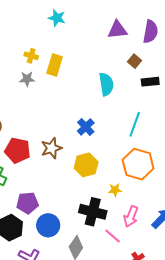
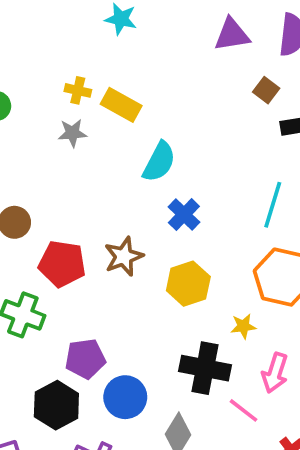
yellow rectangle: (55, 65) -> (121, 105), turned -75
cyan semicircle: (106, 84) -> (159, 162), moved, turned 40

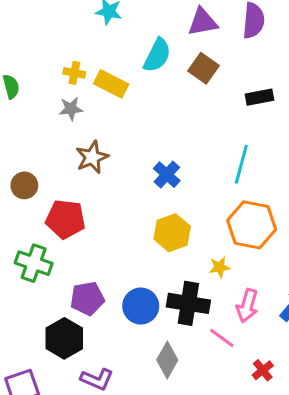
brown square: (266, 90) -> (204, 68), moved, size x1.4
cyan semicircle: (159, 162) -> (157, 55), moved
brown star: (124, 256) -> (92, 157), moved
blue circle: (125, 397) -> (141, 306), moved

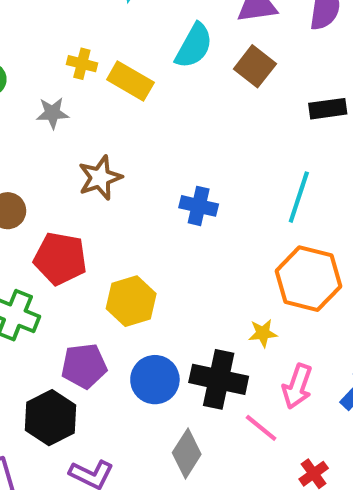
gray star: (71, 109) -> (52, 113), moved
blue cross: (167, 175) -> (199, 206), turned -32
yellow hexagon: (172, 233) -> (131, 301), moved

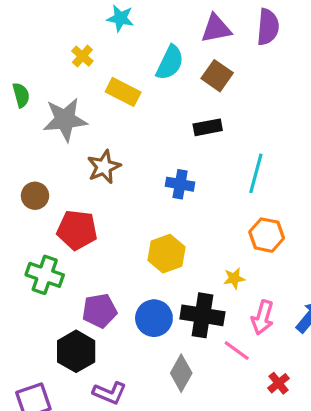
yellow cross: (82, 64) -> (82, 56), moved, turned 30
black rectangle: (328, 109) -> (208, 127), moved
gray star: (52, 113) -> (65, 120), size x1.8
orange hexagon: (308, 279) -> (267, 235), size x0.7
yellow hexagon: (131, 301) -> (167, 254), moved

